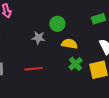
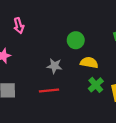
gray star: (38, 38) -> (54, 66), moved

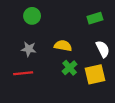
green circle: (76, 40) -> (32, 16), moved

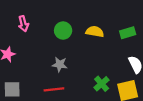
yellow semicircle: (63, 46) -> (95, 32), moved

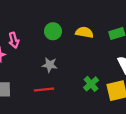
pink arrow: (23, 24) -> (14, 40), moved

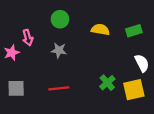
green circle: (53, 31) -> (60, 19), moved
gray star: (50, 65) -> (59, 50), moved

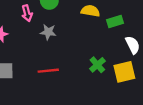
green rectangle: (134, 31) -> (115, 21), moved
pink arrow: (28, 38) -> (27, 13), moved

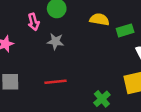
green cross: (97, 65) -> (102, 99), moved

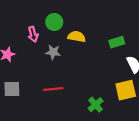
yellow semicircle: (99, 19) -> (77, 37), moved

